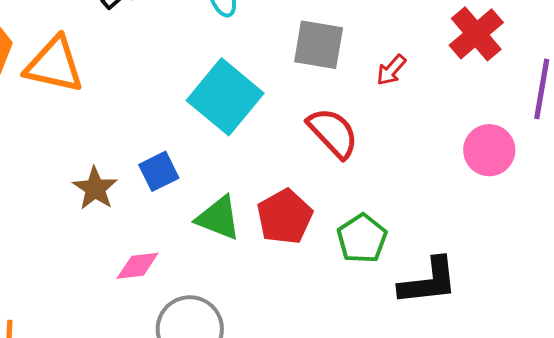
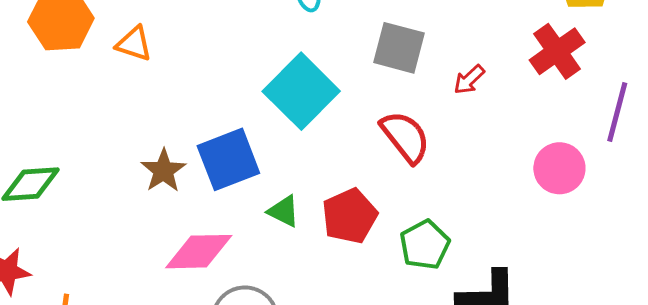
orange triangle: (54, 65) -> (134, 44), size x0.6
blue square: (159, 171) -> (228, 159), size x1.6
green triangle: (218, 218) -> (284, 211), size x0.7
pink diamond: (138, 266) -> (199, 252), size x1.5

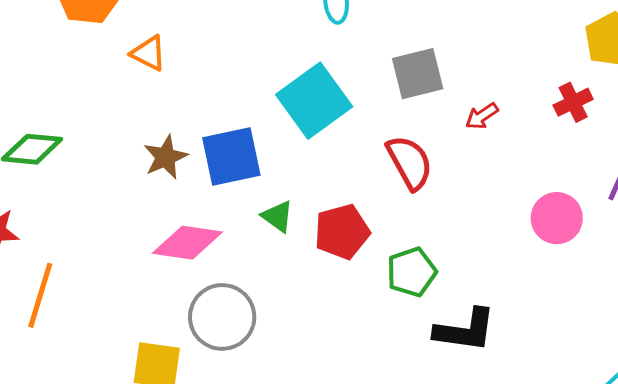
orange triangle: (134, 44) -> (149, 53), moved
gray square: (399, 48) -> (418, 74), turned -38
red cross: (557, 51) -> (573, 102), size x0.7

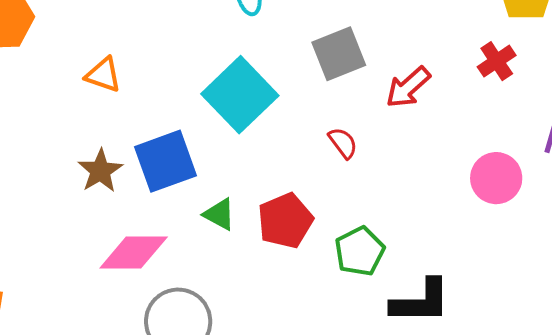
orange triangle: (149, 53) -> (103, 75), moved
red arrow: (482, 116) -> (408, 87), size x1.4
red semicircle: (410, 162) -> (343, 143), size x0.6

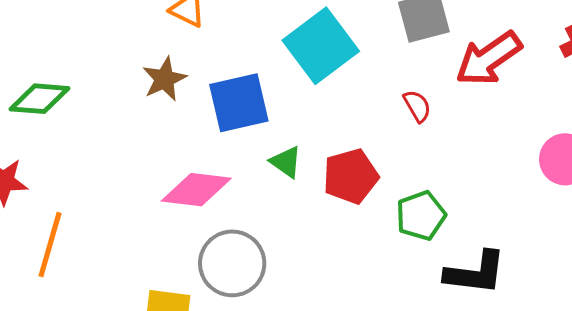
red arrow: (408, 87) -> (489, 59), size x1.4
brown star: (100, 171) -> (164, 79), moved

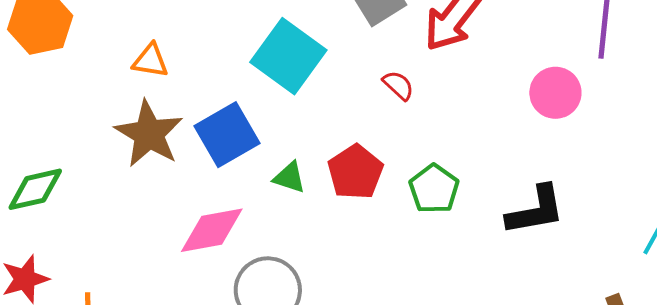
brown star: (164, 79) -> (149, 134), size x1.5
black L-shape: (475, 273) -> (536, 210), moved

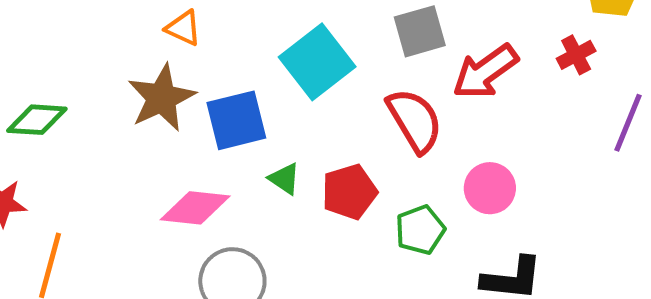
red semicircle: (398, 85) -> (415, 120), size x2.0
pink circle: (555, 93) -> (490, 188), moved

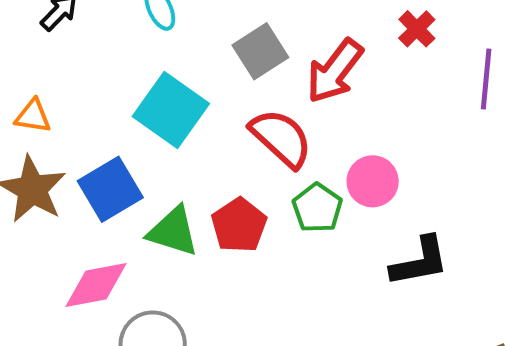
green triangle: (284, 179) -> (173, 231), size x1.6
green pentagon: (420, 230) -> (317, 208), moved

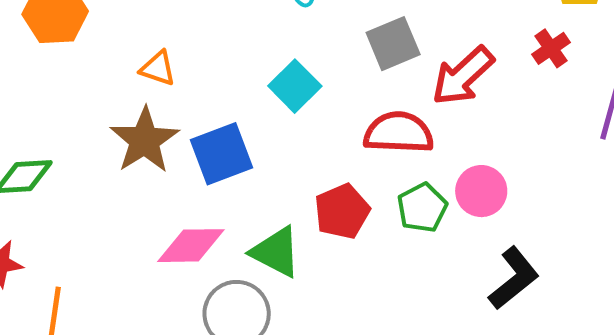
cyan square: (171, 110) -> (295, 86), size x0.7
red semicircle: (281, 138) -> (399, 133), turned -50
green triangle: (173, 231) -> (276, 252), moved
black L-shape: (420, 262) -> (514, 278), turned -38

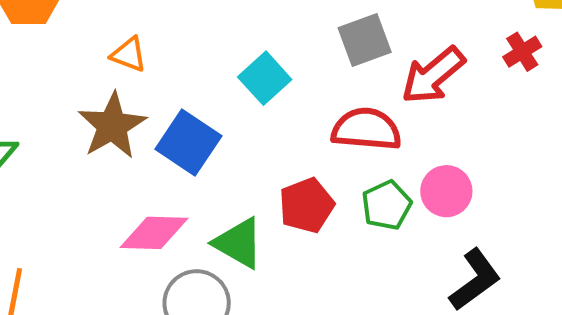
blue square: (221, 154) -> (188, 143), turned -38

